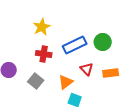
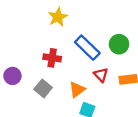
yellow star: (42, 27) -> (58, 17), moved
blue rectangle: (75, 45) -> (87, 48), turned 70

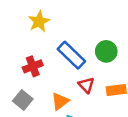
red cross: (52, 58) -> (33, 66), turned -30

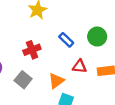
blue rectangle: (71, 55) -> (66, 40), size x0.6
red triangle: (86, 85) -> (79, 66), turned -40

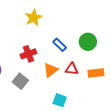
orange triangle: (56, 81) -> (51, 70), moved

